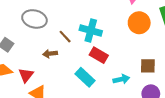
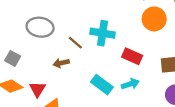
red rectangle: (99, 55) -> (132, 56), moved
cyan arrow: (121, 79) -> (130, 84), moved

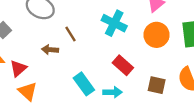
cyan cross: (103, 33) -> (114, 23), moved

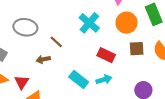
cyan cross: (114, 23) -> (89, 23), turned 30
brown square: (157, 85) -> (137, 49), moved

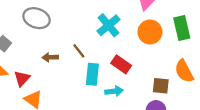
brown line: (56, 42) -> (79, 51), moved
brown square: (137, 49) -> (161, 86), moved
cyan rectangle: (79, 79) -> (92, 74), moved, turned 48

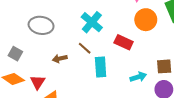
cyan cross: (108, 25) -> (92, 22), moved
red rectangle: (121, 64) -> (124, 42), moved
cyan arrow: (114, 91) -> (138, 77), moved

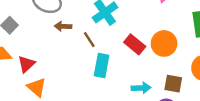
orange circle: (146, 20) -> (164, 43), moved
brown arrow: (60, 59) -> (63, 26), moved

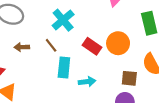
brown arrow: (63, 26) -> (22, 47), moved
cyan arrow: (141, 88) -> (87, 82), moved

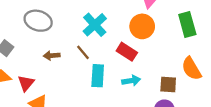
orange circle: (118, 43) -> (142, 26), moved
cyan arrow: (87, 82) -> (131, 81), moved

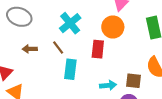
red rectangle: (127, 52) -> (98, 49), turned 60
cyan arrow: (131, 81) -> (108, 85), moved

